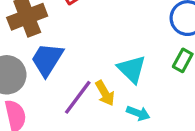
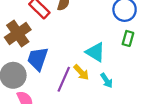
cyan arrow: (138, 113) -> (106, 80), turned 48

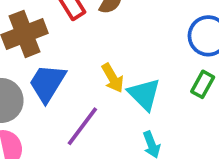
yellow arrow: (81, 72) -> (113, 78), moved

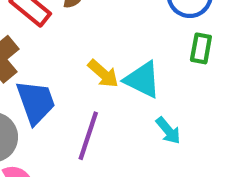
blue trapezoid: (47, 83) -> (36, 102), turned 147

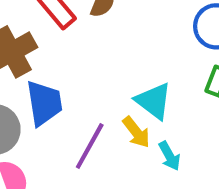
yellow arrow: (103, 74) -> (136, 132), moved

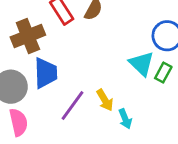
cyan triangle: (154, 101) -> (142, 64), moved

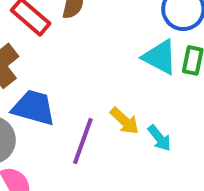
blue trapezoid: (46, 73) -> (34, 108), turned -56

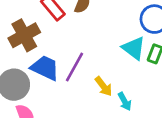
purple line: (83, 141) -> (74, 67), moved

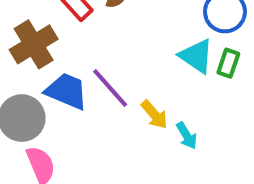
purple line: (74, 67) -> (110, 88), turned -68

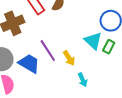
blue trapezoid: (67, 91) -> (29, 63), moved
yellow arrow: (154, 115) -> (69, 58), moved

